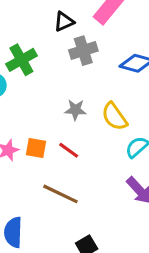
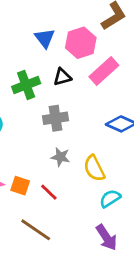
gray cross: (83, 51) -> (56, 118), moved
green cross: (21, 60) -> (26, 85), moved

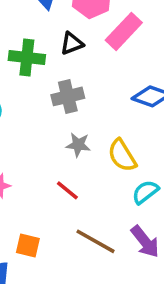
green cross: (26, 85) -> (27, 58), turned 32
orange square: (20, 186) -> (28, 246), moved
brown line: (36, 230) -> (95, 241), moved

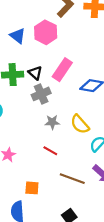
pink rectangle: (124, 31) -> (62, 70), moved
black triangle: (72, 43) -> (35, 73), moved, turned -48

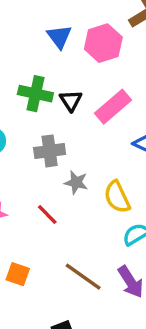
gray cross: (41, 94) -> (50, 151), moved
red line: (50, 151) -> (47, 214), moved

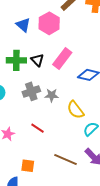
gray star: (76, 182) -> (52, 95), moved

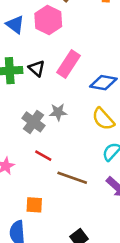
gray cross: (31, 91) -> (33, 122), moved, turned -30
yellow semicircle: (75, 110) -> (103, 119), moved
brown line: (66, 160) -> (72, 178), moved

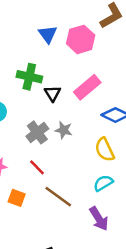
black triangle: (37, 68) -> (53, 93), moved
orange square: (34, 205) -> (17, 198), moved

